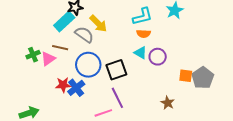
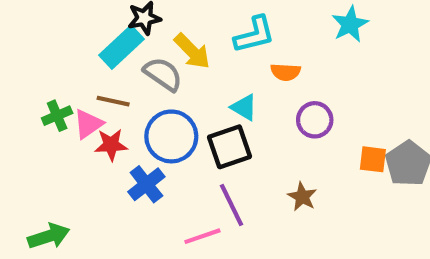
cyan L-shape: (142, 17) -> (254, 35), moved
cyan triangle: (140, 53) -> (244, 107), moved
red star: (63, 85) -> (111, 145), moved
brown star: (168, 103) -> (302, 197), moved

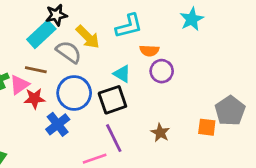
purple circle: (315, 120) -> (162, 71), moved
orange square: (373, 159) -> (207, 127), moved

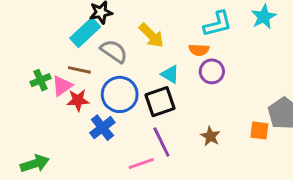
cyan star: (192, 19) -> (264, 17), moved
cyan L-shape: (129, 26) -> (218, 24), moved
yellow arrow: (88, 37) -> (151, 35), moved

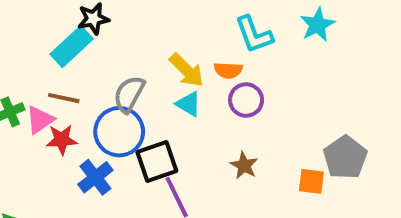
cyan L-shape: (218, 24) -> (254, 35), turned 84
yellow arrow: (151, 35) -> (187, 70), moved
gray semicircle: (114, 51) -> (129, 94), moved, turned -96
black square: (160, 102) -> (157, 161), moved
brown star: (210, 136) -> (244, 165), moved

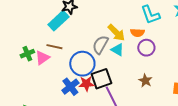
gray semicircle: (129, 94) -> (100, 45), moved
red star: (62, 140) -> (86, 84), moved

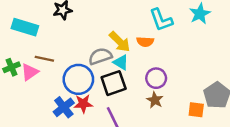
cyan rectangle: (58, 21) -> (25, 27), moved, turned 60
gray semicircle: (100, 45) -> (100, 56), turned 42
purple circle: (146, 48) -> (156, 78), moved
black square: (101, 79) -> (114, 83), moved

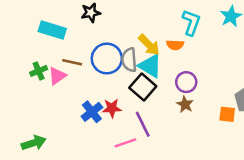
cyan L-shape: (161, 20) -> (191, 23), turned -140
gray semicircle: (100, 56) -> (129, 60), turned -75
cyan triangle: (121, 62) -> (150, 66), size x1.5
blue circle: (78, 79) -> (107, 59), moved
black square: (114, 83) -> (143, 87), turned -30

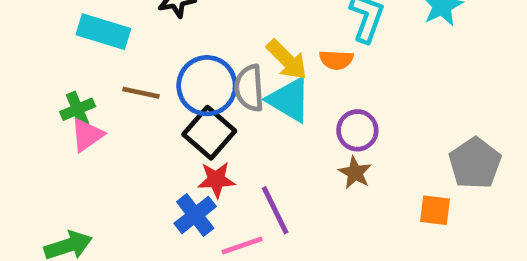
pink triangle: (57, 76) -> (87, 135), moved
black square: (143, 87) -> (209, 133), moved
blue cross: (92, 112) -> (195, 215), moved
orange square: (227, 114) -> (435, 210), moved

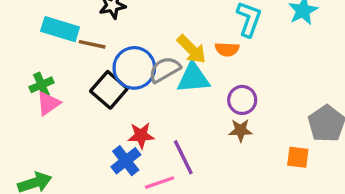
gray semicircle: (249, 88) -> (165, 70), turned 64
brown line: (141, 93) -> (92, 44), moved
cyan triangle: (289, 100) -> (193, 78), turned -36
black square: (209, 133) -> (109, 90), moved
brown star: (355, 173) -> (241, 130), turned -30

